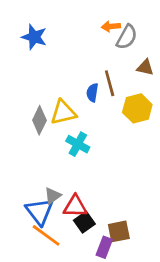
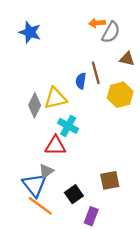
red triangle: (75, 206) -> (55, 146), moved
brown square: (119, 231) -> (110, 180), moved

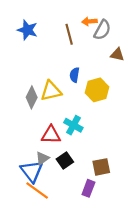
brown line: (96, 73) -> (69, 34), moved
yellow hexagon: (120, 95) -> (97, 90), moved
cyan cross: (68, 126) -> (73, 125), moved
black square: (74, 194) -> (65, 160), moved
purple rectangle: (91, 216) -> (88, 188), moved

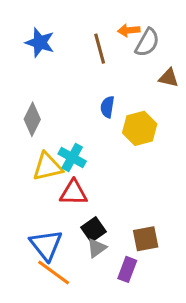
yellow triangle: (51, 91) -> (48, 167), moved
gray diamond: (32, 97) -> (32, 119), moved
cyan cross: (73, 125) -> (72, 158), moved
gray triangle: (42, 158) -> (97, 248), moved

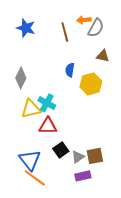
brown triangle: (169, 78) -> (103, 56), moved
gray triangle: (97, 248) -> (78, 157), moved
purple rectangle: (127, 269) -> (83, 176), turned 56

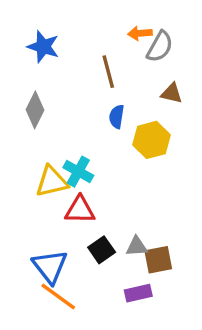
brown line: (65, 32) -> (108, 72), moved
gray diamond: (21, 78) -> (35, 110), moved
gray triangle: (78, 157) -> (137, 246), moved, turned 32

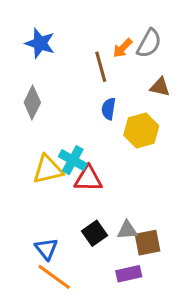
orange arrow: (140, 33) -> (123, 48), moved, turned -40
red triangle: (80, 210) -> (88, 179), moved
blue triangle: (50, 266) -> (46, 249), size x0.7

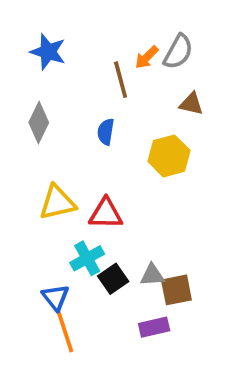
blue semicircle: (109, 109) -> (106, 132), moved
cyan cross: (73, 160) -> (87, 258), moved, turned 32
orange line: (54, 277) -> (65, 331), turned 36

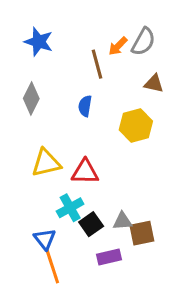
purple rectangle: (154, 327) -> (109, 257), moved

